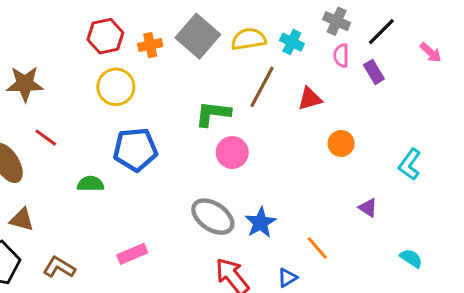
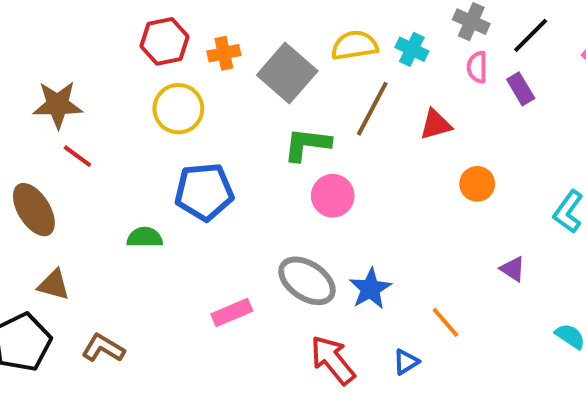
gray square: (198, 36) -> (287, 73), moved
red line: (46, 138) -> (77, 156), moved
pink rectangle: (132, 254) -> (232, 312), moved

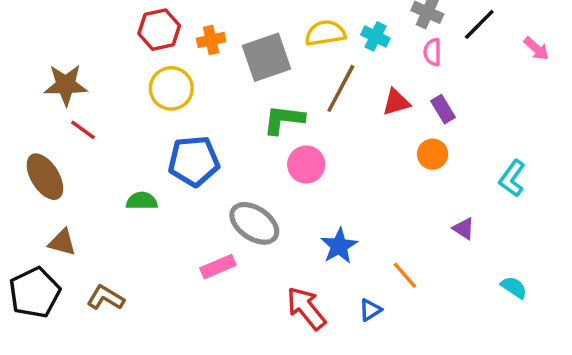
gray square: (287, 73) -> (266, 57), turned 30
purple rectangle: (521, 89) -> (443, 109), moved
gray ellipse: (307, 281) -> (254, 223), moved

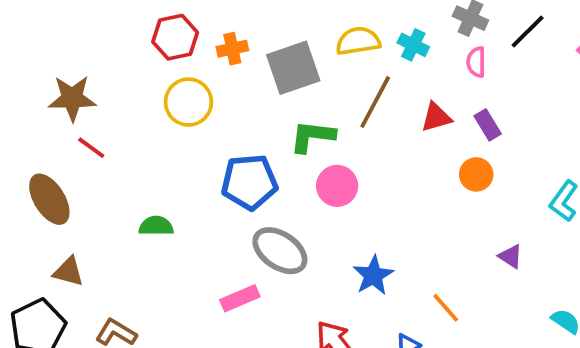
blue pentagon: (194, 161) -> (249, 182), moved

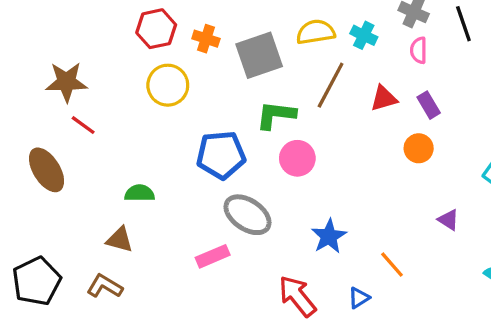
black line: (528, 32) -> (463, 24), turned -64
orange cross: (232, 49) -> (206, 39), turned 30
brown triangle: (68, 272) -> (120, 240), moved

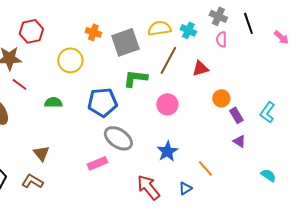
red hexagon: (156, 29) -> (31, 31), moved
purple rectangle: (429, 105) -> (236, 115), moved
pink circle: (297, 158) -> (167, 104), moved
green semicircle: (140, 193) -> (53, 102), moved
brown triangle: (120, 240) -> (41, 153), turned 36

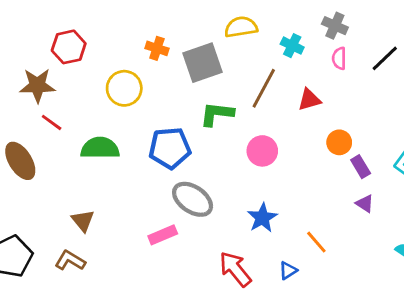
black line: (248, 23) -> (385, 58), moved, turned 65
yellow semicircle: (159, 28) -> (241, 27), moved
green semicircle: (53, 102) -> (100, 148), size x1.5

